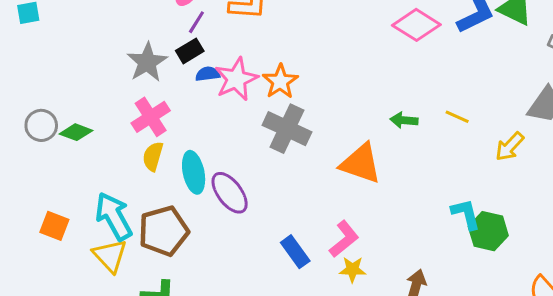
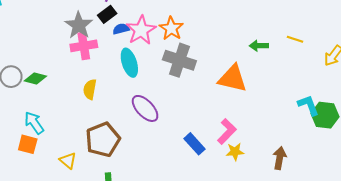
pink cross: (151, 117) -> (84, 46), moved, turned 30
cyan ellipse: (194, 172) -> (129, 63), moved
cyan arrow: (114, 216) -> (34, 123), moved, size x0.7
yellow triangle: (110, 256) -> (68, 161), size x0.7

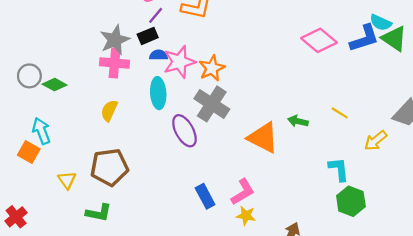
green arrow: (259, 46) -> (298, 121), moved
cyan L-shape: (308, 105) -> (339, 169), moved
purple ellipse: (145, 108) -> (184, 131), moved

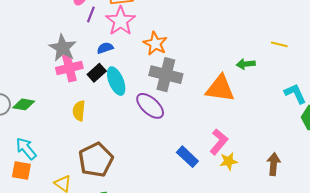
black rectangle: (148, 36) -> (97, 73), moved
pink star: (179, 62) -> (121, 21), moved

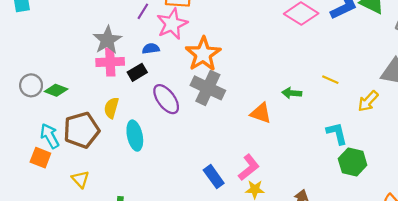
orange star: (155, 44) -> (203, 54), size x1.4
cyan ellipse: (116, 81) -> (135, 136), moved
orange triangle: (220, 89) -> (261, 113), size x0.7
purple ellipse: (150, 106) -> (166, 99), moved
brown pentagon: (96, 160) -> (81, 130), moved

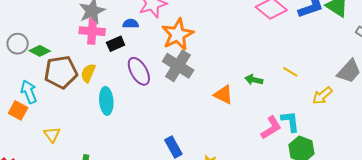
brown pentagon: (81, 130) -> (61, 72), moved
pink L-shape: (249, 167) -> (271, 128), moved

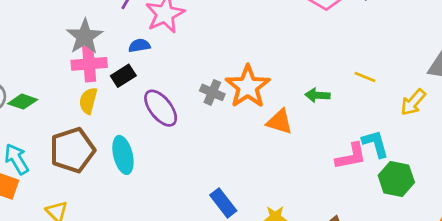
orange star: (178, 34) -> (248, 87), moved
gray cross: (178, 66) -> (212, 92), size x0.6
brown pentagon: (61, 72) -> (72, 150), moved
yellow semicircle: (88, 73) -> (88, 101), moved
pink L-shape: (271, 128) -> (351, 156), turned 30

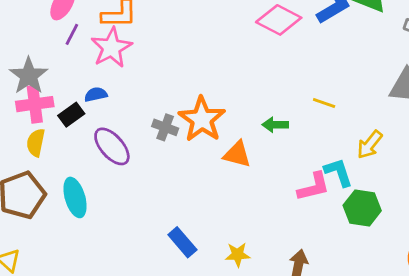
blue semicircle: (139, 46) -> (96, 94), moved
yellow arrow: (413, 102) -> (370, 145), moved

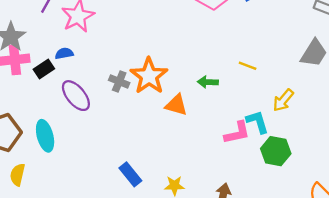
yellow semicircle: (36, 143) -> (18, 175), moved

